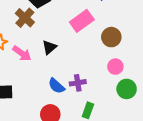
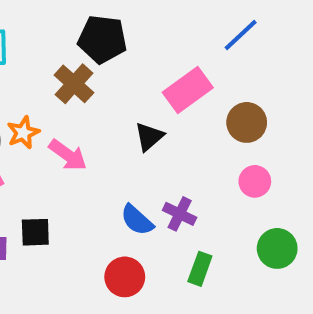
black triangle: (49, 47) -> (149, 137), moved
purple cross: (78, 83) -> (180, 214), turned 35
green circle: (127, 89) -> (277, 248), moved

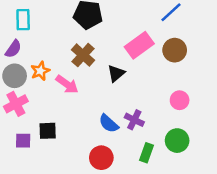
brown cross: (74, 84) -> (83, 55), moved
brown circle: (247, 122) -> (175, 50), moved
green circle: (277, 248) -> (177, 141), moved

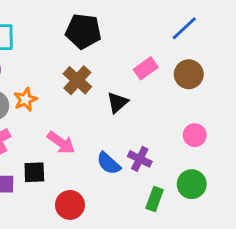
pink rectangle: (139, 45) -> (146, 68), size x0.7
pink arrow: (67, 84) -> (61, 143), moved
red circle: (101, 158) -> (70, 205), moved

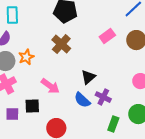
black triangle: (117, 102) -> (88, 77), moved

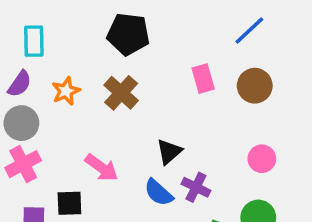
pink rectangle: (107, 36) -> (203, 79), turned -70
orange star: (26, 57) -> (66, 91), moved

